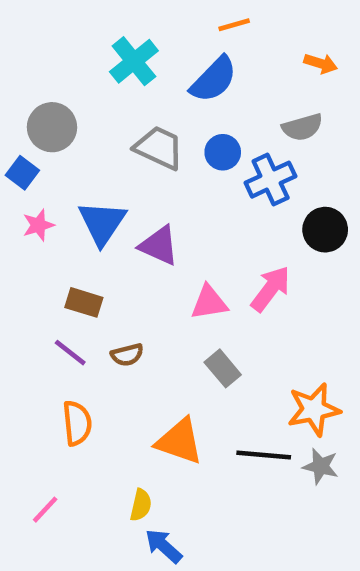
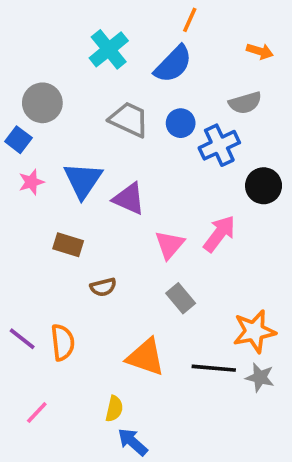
orange line: (234, 25) -> (190, 20), turned -50
pink triangle: (209, 302) -> (170, 245), turned -40
purple line: (70, 353) -> (22, 339), moved

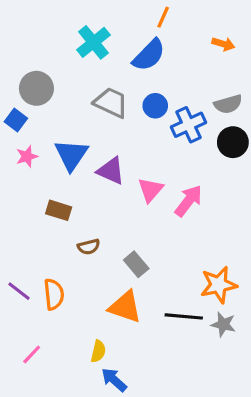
gray semicircle: (245, 103) -> (228, 104), moved
black circle: (264, 186) -> (233, 142), moved
pink triangle: (170, 245) -> (150, 190), moved
gray rectangle: (181, 298) -> (136, 264), moved

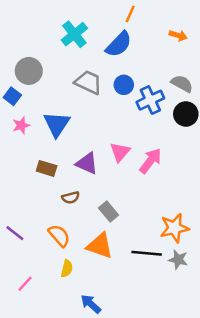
gray semicircle: (228, 104) -> (182, 84), turned -135
purple triangle: (111, 171) -> (87, 163), moved
orange semicircle: (54, 294) -> (59, 236), moved, turned -35
yellow semicircle: (98, 351) -> (67, 268), moved

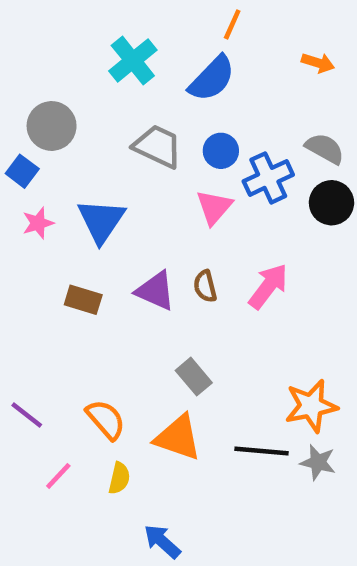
pink triangle: (120, 152) -> (214, 207), moved
brown semicircle: (71, 198) -> (205, 286), moved, turned 90
pink line: (25, 284) -> (58, 476), moved

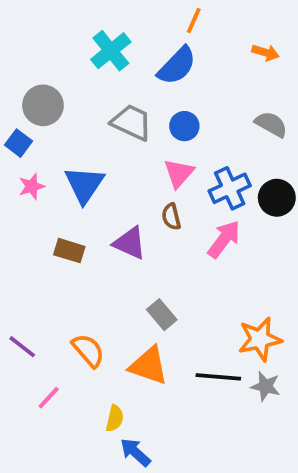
blue cross: (268, 178) -> (230, 188), moved
black circle: (331, 203) -> (277, 198), moved
brown semicircle: (205, 286) -> (171, 217), moved
yellow semicircle: (119, 478) -> (115, 418), moved

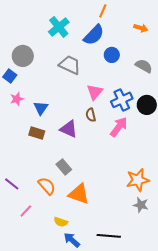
blue circle: (184, 126) -> (112, 55), moved
blue triangle: (84, 185) -> (41, 108), moved, size x0.7
gray rectangle: (162, 315) -> (64, 167), moved
black line: (218, 377) -> (109, 236), moved
yellow semicircle: (115, 418) -> (61, 222), turned 96

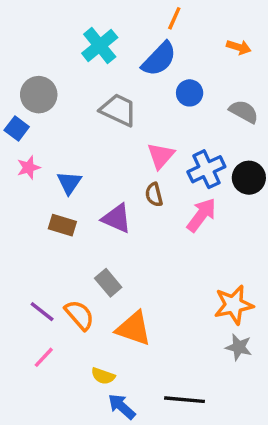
purple line: (12, 184) -> (42, 312), moved

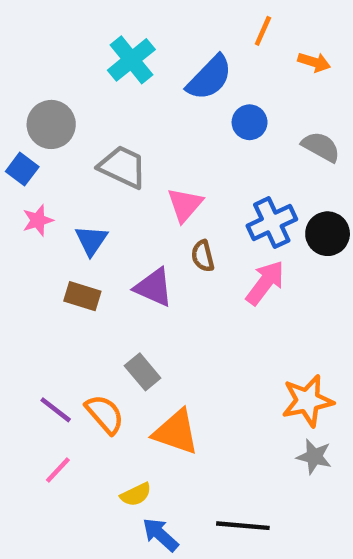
orange line: (174, 18) -> (263, 31), moved
gray trapezoid: (118, 110) -> (122, 167), moved
pink triangle: (161, 156) -> (185, 205), moved
yellow semicircle: (103, 376) -> (136, 494), turned -45

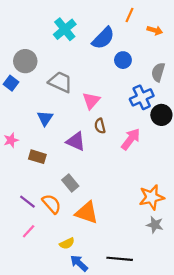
gray semicircle: (321, 147) -> (158, 72), turned -102
pink star: (38, 220) -> (11, 140), moved
blue cross: (272, 223) -> (142, 97), moved
brown rectangle: (82, 296) -> (37, 157), moved

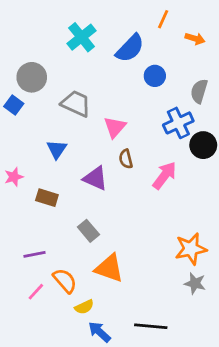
purple line: (27, 202) -> (34, 254), turned -49
orange semicircle: (52, 204) -> (65, 281), moved

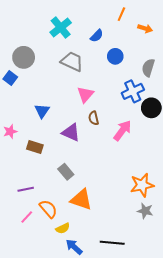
blue semicircle: (130, 48) -> (97, 36), size x0.6
gray trapezoid: (76, 104) -> (72, 61), moved

